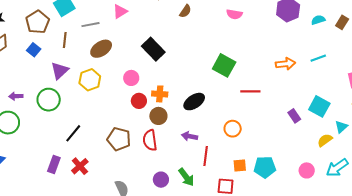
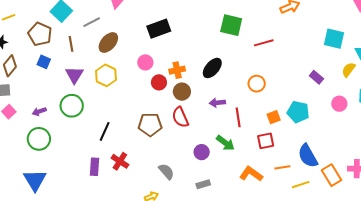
black rectangle: (153, 49) -> (159, 29), turned -50
purple rectangle: (294, 116) -> (316, 77), moved
cyan pentagon: (265, 167) -> (298, 112), turned 30

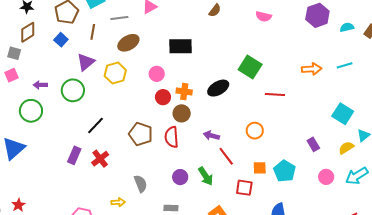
black ellipse: (212, 68) -> (218, 88), moved
red line: (238, 117) -> (226, 156), turned -48

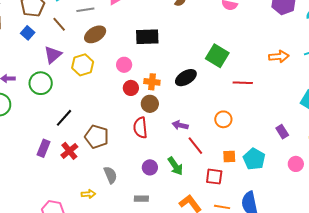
brown line: (93, 32) -> (59, 24), turned -49
brown pentagon: (141, 134) -> (97, 137), moved

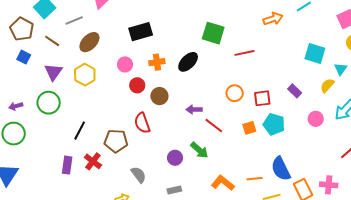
orange cross: (152, 82) -> (157, 62), moved
red semicircle: (140, 128) -> (142, 123), moved
red square: (214, 177) -> (262, 98), moved

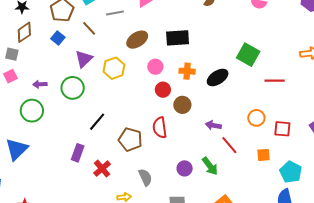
brown ellipse: (89, 42) -> (137, 40), moved
cyan pentagon: (274, 124) -> (291, 172), moved
red cross: (93, 161) -> (102, 169), moved

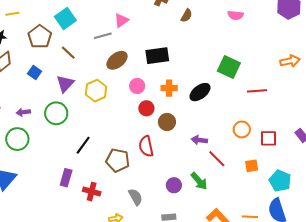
gray line: (115, 13) -> (103, 36), moved
blue square: (58, 38) -> (35, 73), moved
red cross: (102, 169) -> (92, 192), turned -30

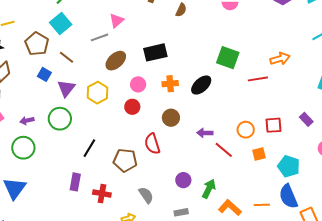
orange arrow: (290, 61) -> (280, 59), moved
blue square: (35, 73) -> (44, 74), moved
red circle: (146, 108) -> (132, 107), moved
orange circle: (242, 129) -> (246, 130), moved
green arrow: (199, 181) -> (209, 189), moved, turned -108

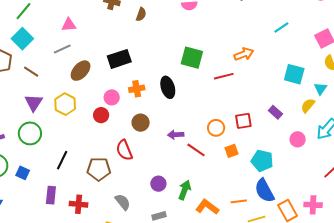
pink triangle: (117, 20) -> (69, 25), moved, turned 42
blue square: (44, 74) -> (23, 173), moved
pink circle: (138, 84) -> (112, 97), moved
black ellipse: (201, 85) -> (168, 87), turned -60

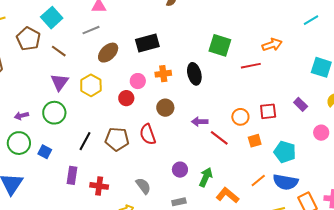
brown pentagon: (99, 169) -> (117, 139), moved
blue semicircle: (265, 191) -> (286, 182), turned -55
orange line: (239, 201) -> (258, 180), moved, turned -35

